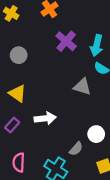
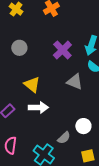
purple cross: (66, 41) -> (62, 50), moved
yellow triangle: (17, 93) -> (32, 85), moved

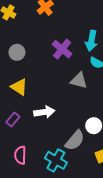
yellow triangle: (32, 85) -> (19, 87), moved
gray semicircle: (64, 138) -> (75, 140), size x1.5

